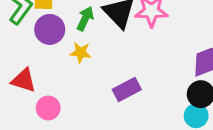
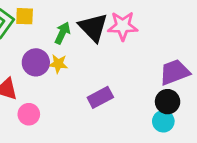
purple circle: (50, 29) -> (36, 62), moved

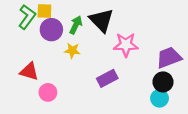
pink star: (123, 26) -> (126, 45), moved
purple circle: (36, 62) -> (51, 30), moved

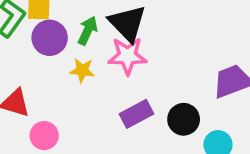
pink star: (126, 45) -> (127, 56), moved
black circle: (163, 82) -> (184, 119), moved

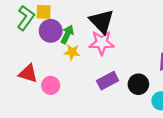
green arrow: (88, 31) -> (67, 34), moved
pink circle: (44, 136) -> (51, 85), moved

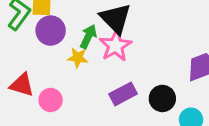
green arrow: (67, 34) -> (88, 37), moved
pink star: (102, 43) -> (116, 46), turned -30

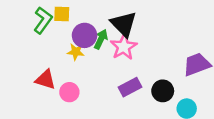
purple circle: (51, 31) -> (85, 35), moved
yellow star: (78, 58) -> (76, 52), moved

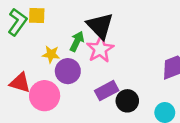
purple circle: (85, 35) -> (68, 71), moved
black circle: (163, 91) -> (127, 101), moved
pink circle: (69, 92) -> (45, 96), size x1.5

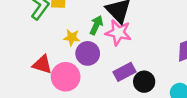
pink star: (100, 49) -> (118, 33), turned -30

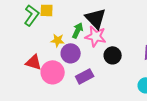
purple rectangle: (124, 72) -> (85, 76), moved
black circle: (144, 82) -> (113, 55), moved

